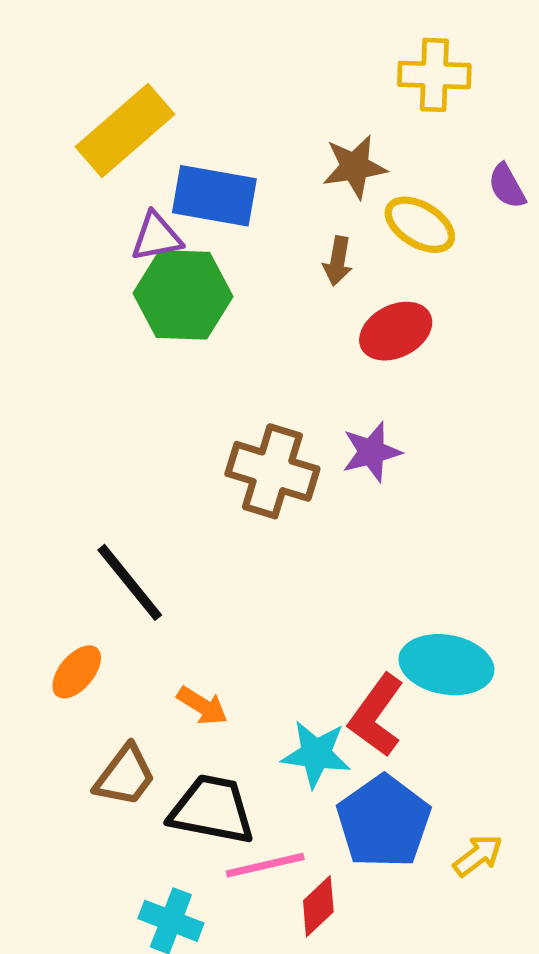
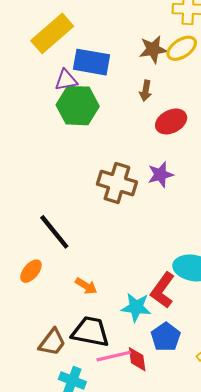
yellow ellipse: (420, 225) -> (182, 48), moved, turned -64
brown trapezoid: (125, 776) -> (52, 342), moved
blue pentagon: (384, 822) -> (166, 337), size x0.7
red diamond: (318, 906) -> (137, 359), moved, turned -55

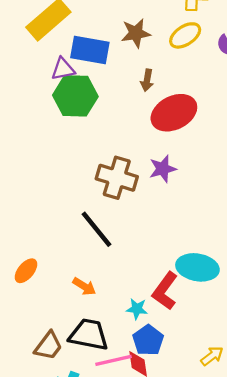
brown star: (153, 49) -> (136, 33), moved
red ellipse: (171, 121) -> (174, 113), size x1.4
black line: (54, 232) -> (97, 229), moved
cyan star: (136, 307) -> (137, 309), size x0.7
blue pentagon: (166, 337) -> (148, 340), moved

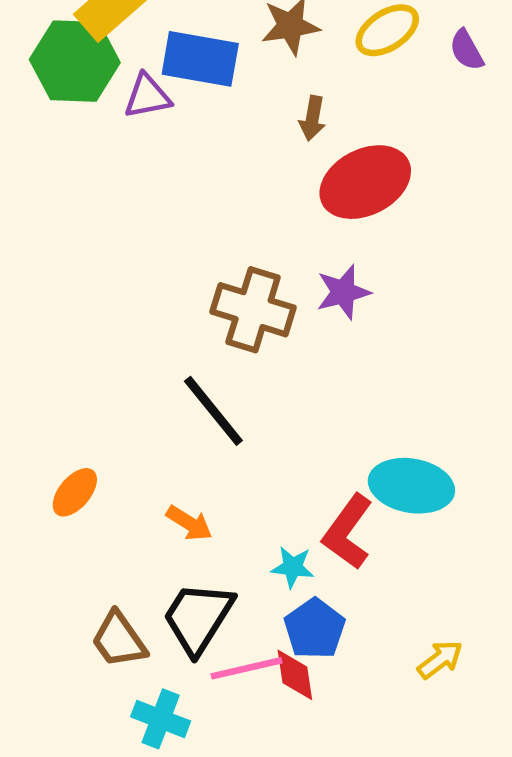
green hexagon: (75, 96) -> (75, 61), moved
black trapezoid: (89, 335) -> (198, 618), turned -69
brown trapezoid: (48, 346) -> (119, 640), turned 108

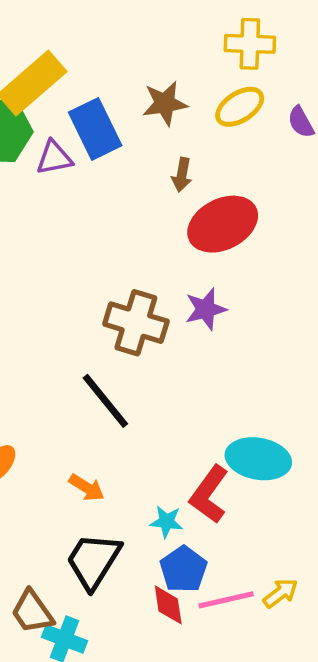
blue rectangle: (200, 59) -> (95, 129), turned 54
brown trapezoid: (119, 640) -> (32, 612), moved
pink line: (246, 668) -> (226, 600), moved

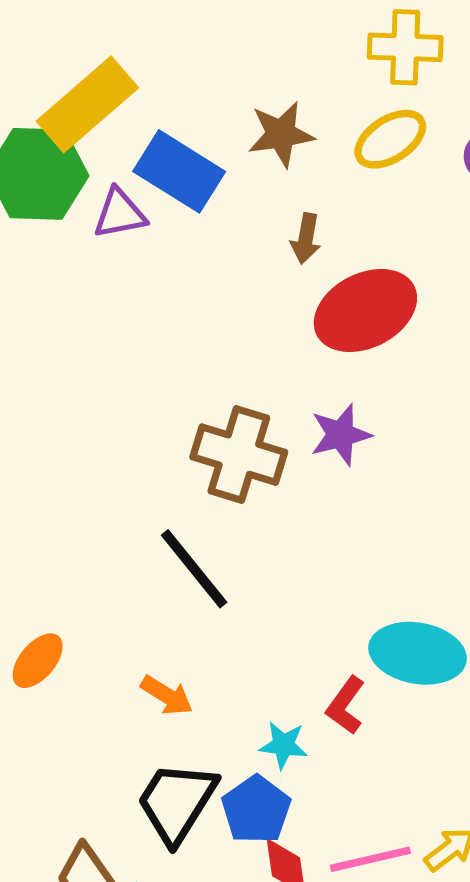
blue rectangle: (95, 129) -> (179, 171), turned -32
red L-shape: (209, 494) -> (346, 705), size x0.7
blue pentagon: (184, 569) -> (256, 810), moved

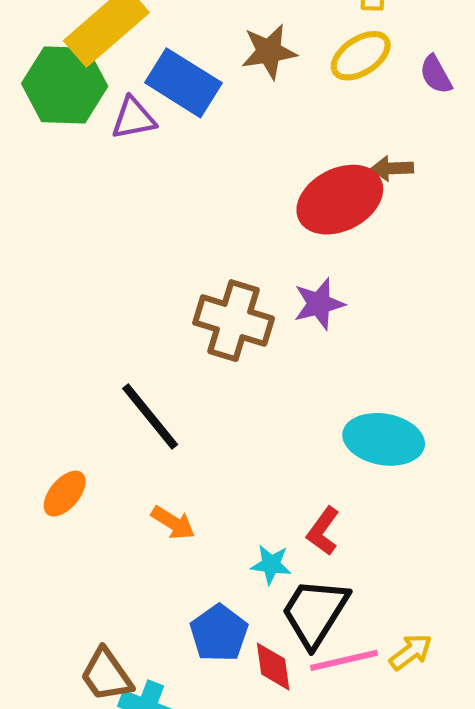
brown arrow: (306, 239) -> (392, 168), moved, turned 78
black line: (194, 569) -> (150, 416), moved
cyan ellipse: (418, 653) -> (384, 439), moved
black trapezoid: (177, 802) -> (315, 612), moved
blue pentagon: (256, 810) -> (219, 633), moved

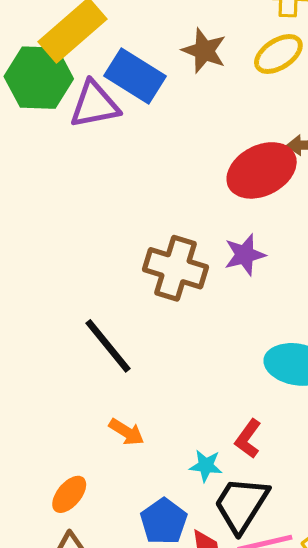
brown star: (269, 52) -> (204, 51), turned 30
purple triangle: (133, 118) -> (95, 105), size x1.4
orange ellipse: (65, 494) -> (69, 494), moved

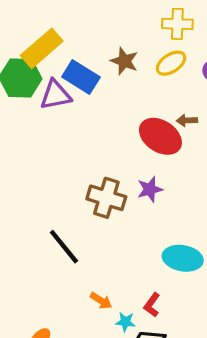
red ellipse: (262, 170) -> (160, 136), turned 60
orange arrow: (127, 432) -> (101, 301), moved

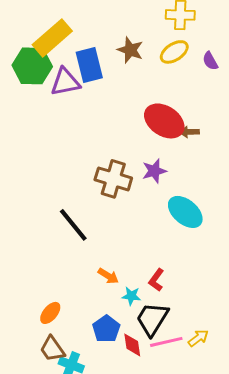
blue rectangle: (81, 77) -> (89, 65), turned 44
brown arrow: (187, 120) -> (189, 132), moved
cyan ellipse: (183, 258) -> (185, 212), moved, turned 30

